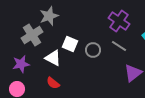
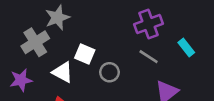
purple cross: (119, 21) -> (149, 24), turned 35
gray circle: (93, 50) -> (109, 72), moved

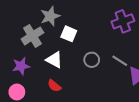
white square: (85, 54) -> (69, 34), moved
gray line: (149, 57) -> (120, 61), moved

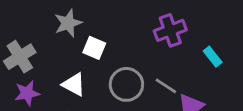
gray cross: (32, 36) -> (20, 57), moved
gray circle: (92, 60) -> (126, 84), size x1.5

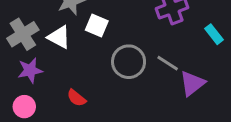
white triangle: (74, 84) -> (59, 37), moved

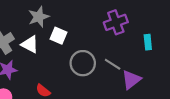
cyan rectangle: (214, 34) -> (148, 42), turned 32

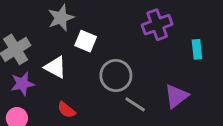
white triangle: (30, 44) -> (55, 67), moved
gray line: (113, 64) -> (135, 104), moved

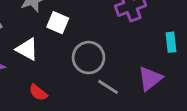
cyan rectangle: (197, 49) -> (171, 42), moved

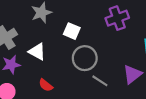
white square: (58, 23) -> (72, 31), moved

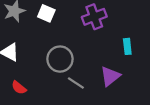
white square: (72, 31) -> (46, 13), moved

